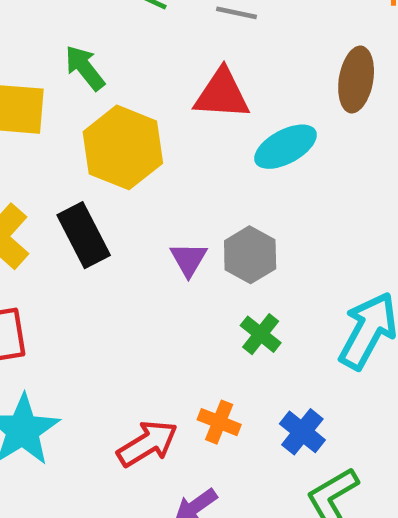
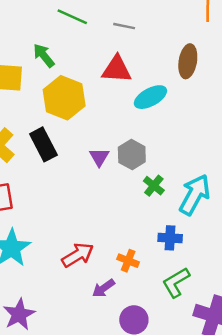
green cross: (261, 334) -> (154, 186), moved
orange cross: (219, 422) -> (128, 261), moved
blue cross: (302, 432) -> (170, 238), moved, turned -35

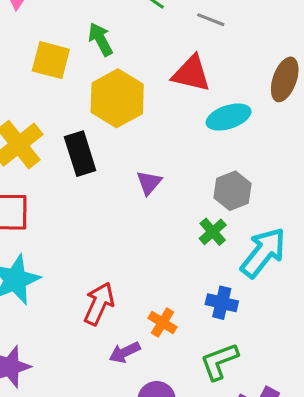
gray hexagon: (132, 155) -> (233, 191), moved
red arrow: (78, 255) -> (99, 304), turned -44

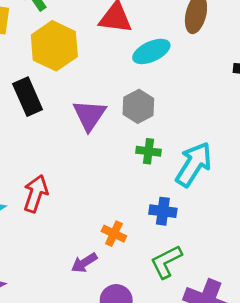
purple triangle: (149, 183) -> (89, 115), size x1.5
gray hexagon: (233, 191) -> (138, 106), moved
green cross: (213, 232) -> (148, 151), turned -35
red arrow: (99, 304) -> (36, 194), moved

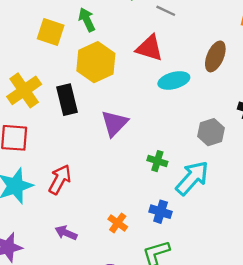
gray hexagon: (138, 106) -> (211, 132), moved
purple arrow: (84, 263) -> (66, 233), moved, turned 45

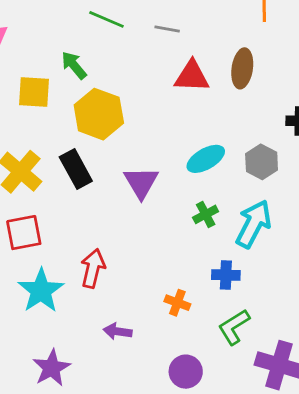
red triangle: (149, 48) -> (192, 76), moved
cyan ellipse: (174, 80) -> (206, 159), moved
green cross: (157, 161) -> (206, 214), turned -30

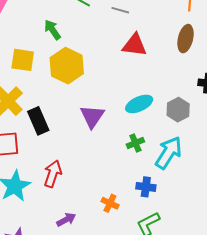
brown ellipse: (242, 68) -> (186, 39), moved
yellow square: (34, 92) -> (23, 60), moved
black rectangle: (76, 169) -> (38, 121), moved
purple arrow: (118, 331) -> (66, 220), turned 138

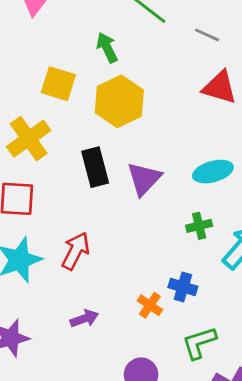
black rectangle: (38, 121) -> (95, 167), moved
blue cross: (146, 187) -> (183, 287), moved

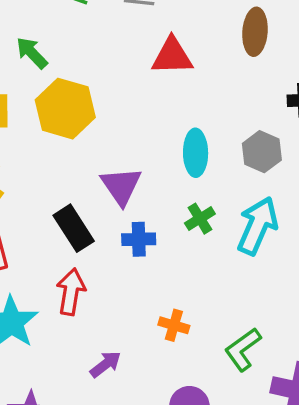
black rectangle: (95, 167) -> (74, 228), moved
cyan ellipse: (213, 172) -> (196, 153), turned -57
blue cross: (183, 287) -> (139, 239), moved

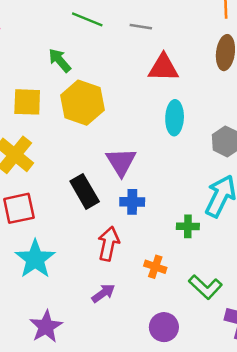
cyan ellipse: (196, 153) -> (175, 118), moved
green cross: (200, 219) -> (188, 226), moved, turned 30
red arrow: (71, 292) -> (109, 244), moved
green L-shape: (243, 349) -> (205, 287), turned -104

